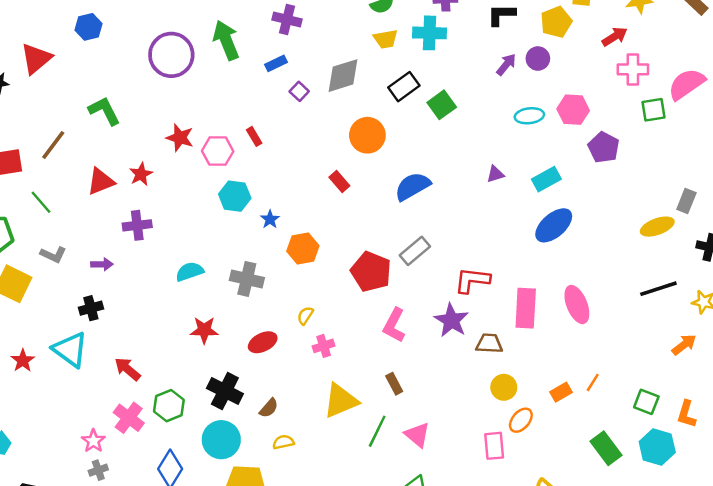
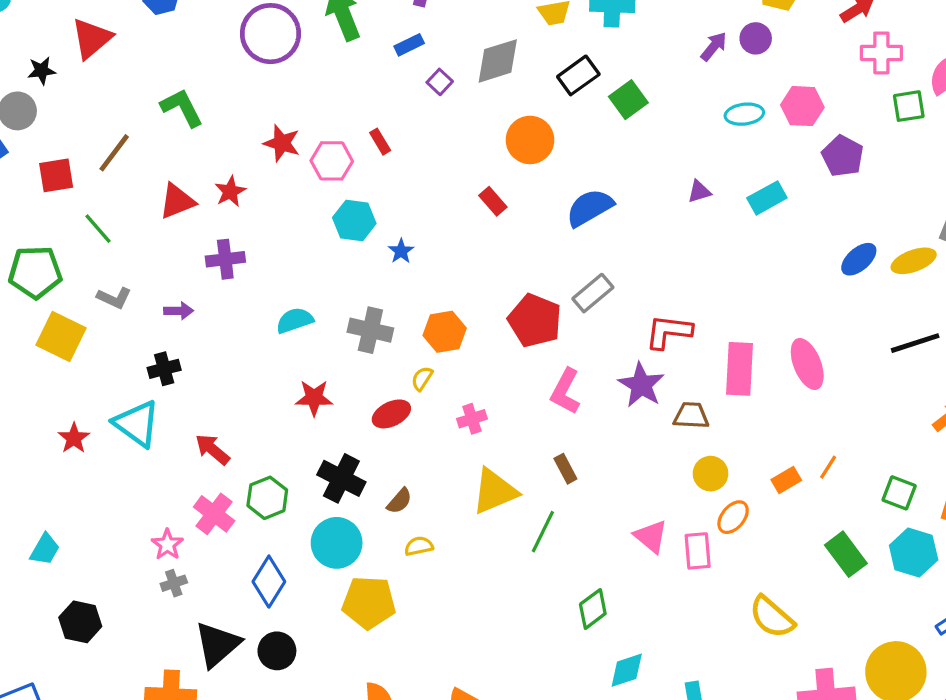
blue ellipse: (554, 225) -> (859, 259), moved, size x0.7
orange hexagon: (303, 248) -> (445, 332), moved
yellow semicircle: (305, 315) -> (422, 378), moved
pink triangle: (417, 435) -> (651, 536), moved

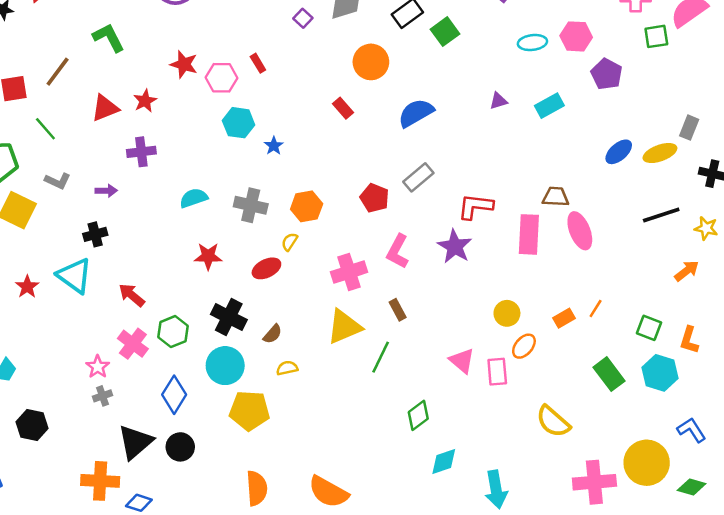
red pentagon: (535, 320) -> (375, 198), size x0.7
brown trapezoid: (691, 416) -> (556, 197), moved
pink cross: (472, 419) -> (349, 272), moved, size x1.6

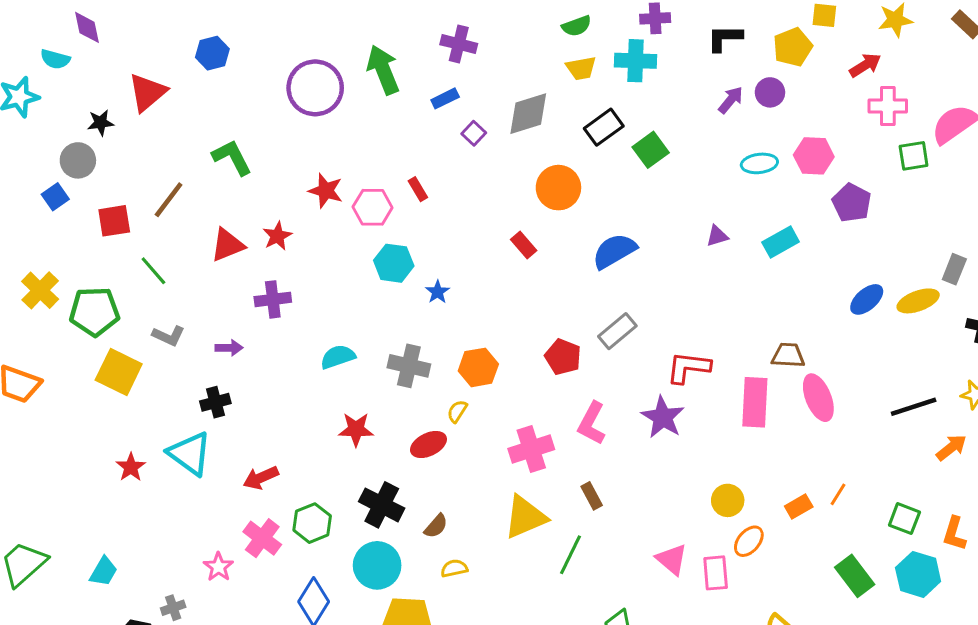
black line: (661, 215) -> (914, 407), moved
red arrow: (132, 295) -> (261, 478), turned -64
gray cross: (103, 396) -> (173, 608), moved

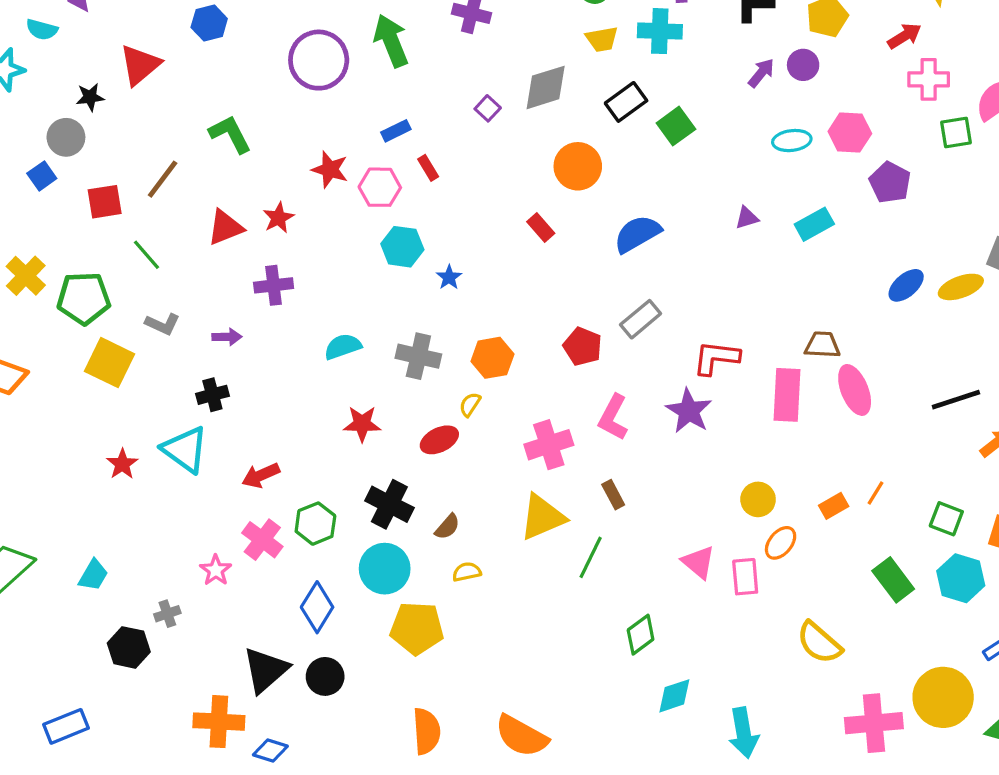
blue rectangle: (445, 98) -> (396, 131), moved

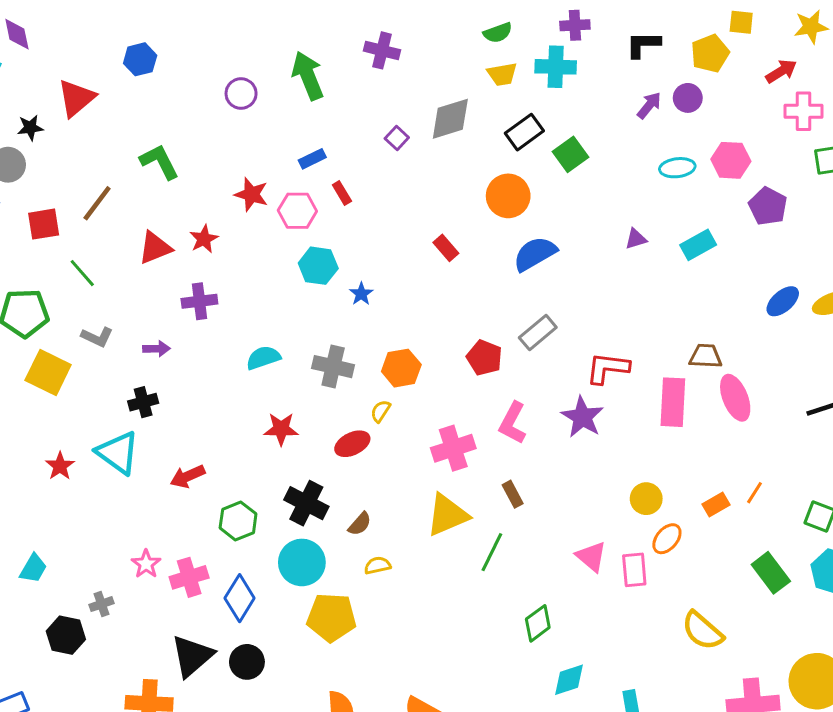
purple circle: (319, 60) -> (241, 93), size x0.6
orange circle: (578, 166) -> (508, 196), moved
pink cross: (262, 540) -> (189, 577), moved, turned 36

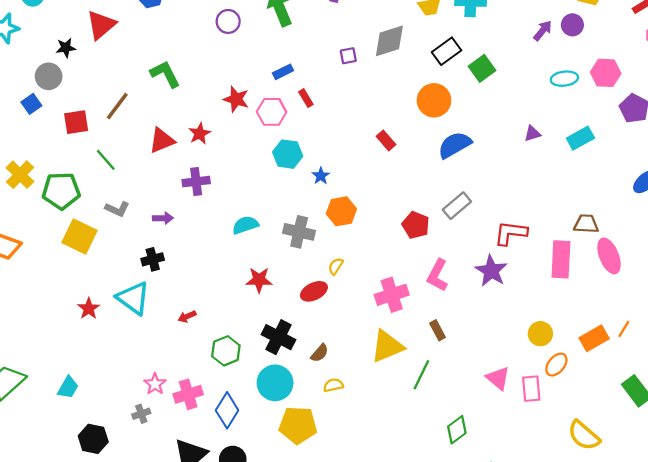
purple square: (397, 138) -> (348, 56), turned 36
orange hexagon: (401, 368) -> (341, 211), moved
red arrow: (188, 476) -> (187, 317), size x0.7
orange rectangle: (716, 505) -> (594, 338), size x1.4
gray cross: (102, 604) -> (141, 414), moved

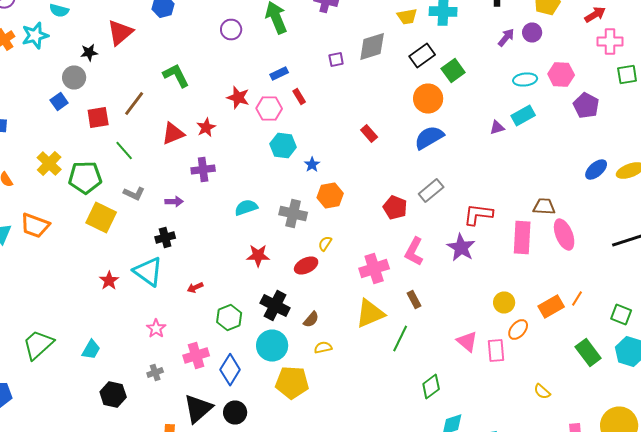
orange circle: (434, 100) -> (428, 98), moved
cyan rectangle: (580, 138) -> (523, 116), moved
pink star: (155, 384) -> (156, 328), moved
yellow semicircle: (584, 435) -> (542, 392), size x0.6

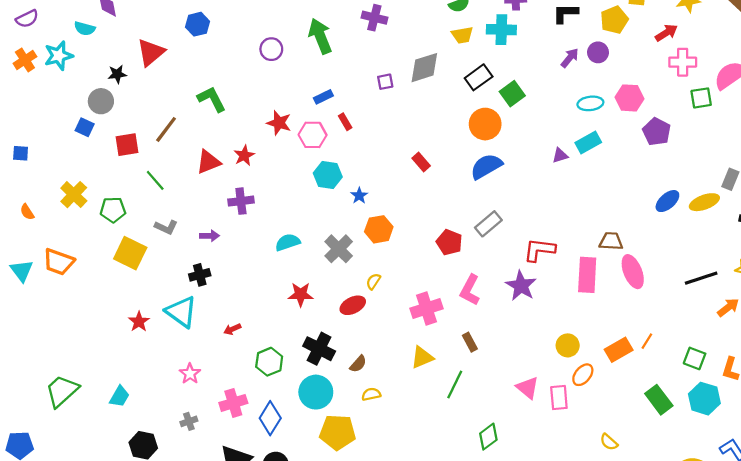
blue square: (59, 102) -> (85, 127), turned -30
green pentagon: (85, 178) -> (113, 210), size x0.7
gray cross: (293, 214) -> (339, 249), turned 32
yellow triangle: (370, 314) -> (422, 357), size x0.7

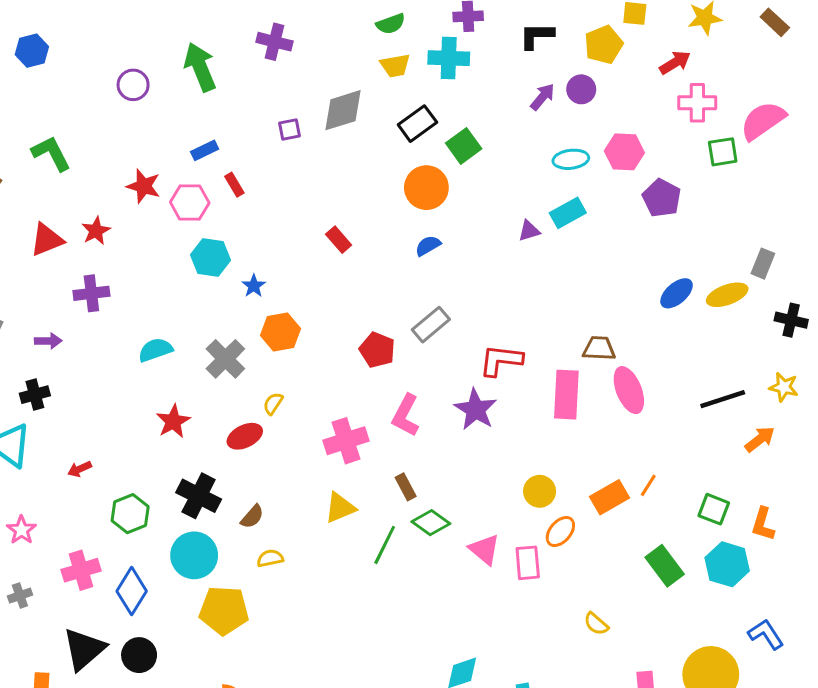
blue semicircle: (486, 166) -> (428, 246), size x0.6
red star: (301, 294) -> (173, 421), turned -30
green diamond: (488, 437) -> (431, 523), moved, turned 72

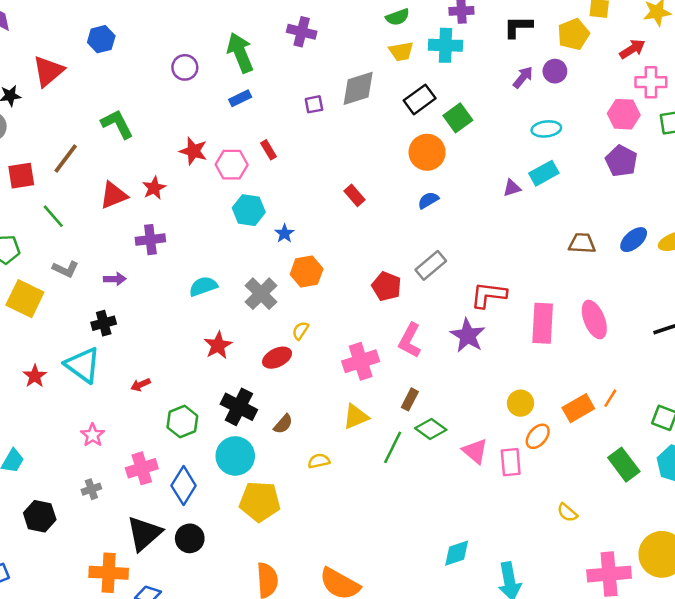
blue rectangle: (205, 150) -> (240, 98), moved
pink hexagon: (624, 152) -> (624, 114), moved
brown trapezoid: (599, 348) -> (582, 243), moved
brown rectangle: (406, 487) -> (410, 399), turned 55
yellow semicircle: (270, 558) -> (319, 461), moved

